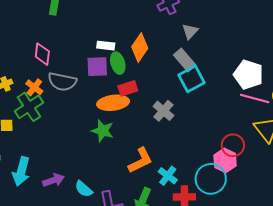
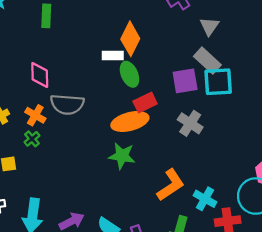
orange diamond: (140, 48) -> (130, 39), moved
purple square: (97, 67) -> (185, 81), moved
cyan square: (191, 79) -> (218, 82), turned 32
green cross: (29, 107) -> (32, 139), size x0.5

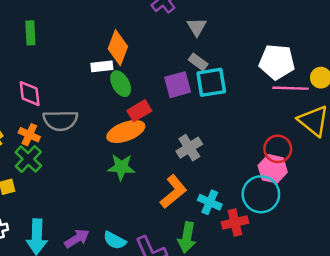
gray rectangle: (207, 61) -> (198, 62), size x0.7
gray cross: (190, 123) -> (189, 148), moved, turned 30
green cross: (32, 139) -> (28, 159), size x1.6

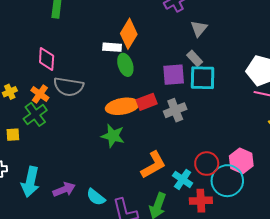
red rectangle: (139, 111) -> (147, 102), moved
gray cross: (189, 148) -> (175, 110), moved
red circle: (278, 149) -> (207, 164), moved

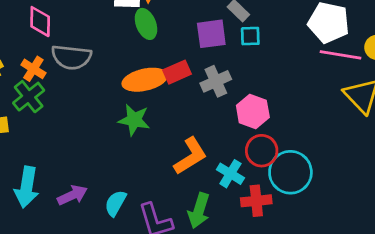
cyan square: (203, 78) -> (250, 36), size x0.6
pink hexagon: (241, 161) -> (253, 111), moved
cyan semicircle: (96, 197) -> (115, 203), turned 84

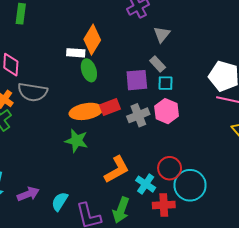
pink hexagon: (253, 111) -> (167, 111), moved

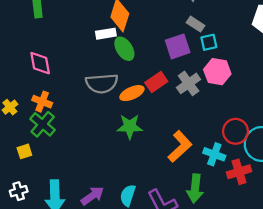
gray semicircle: (33, 92) -> (102, 83), moved
orange ellipse: (86, 111) -> (132, 93), size x0.7

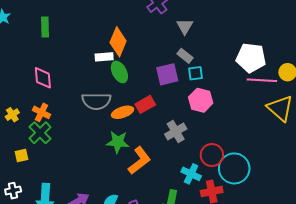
gray cross: (189, 83) -> (176, 131), moved
orange L-shape: (180, 147) -> (139, 161), moved

